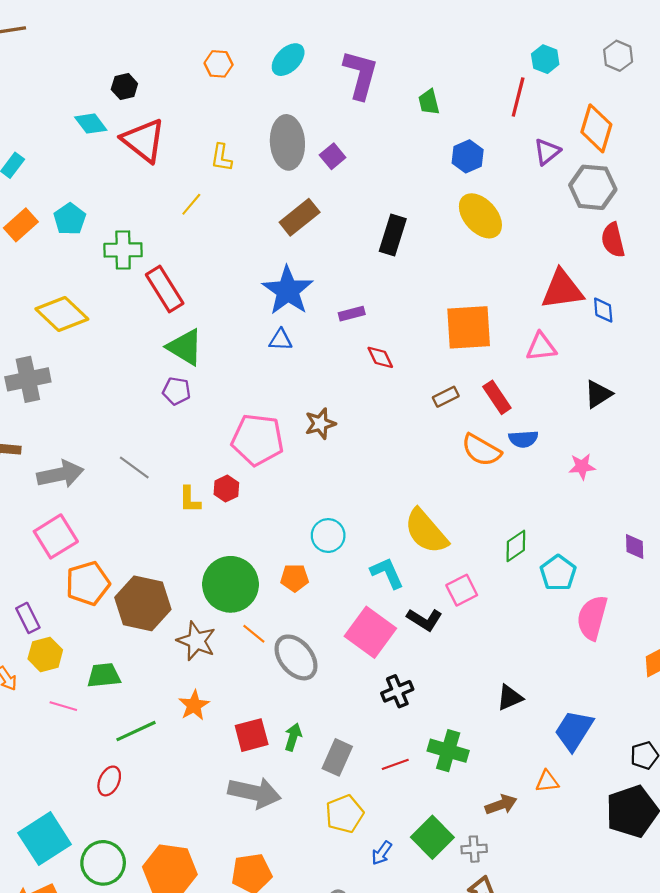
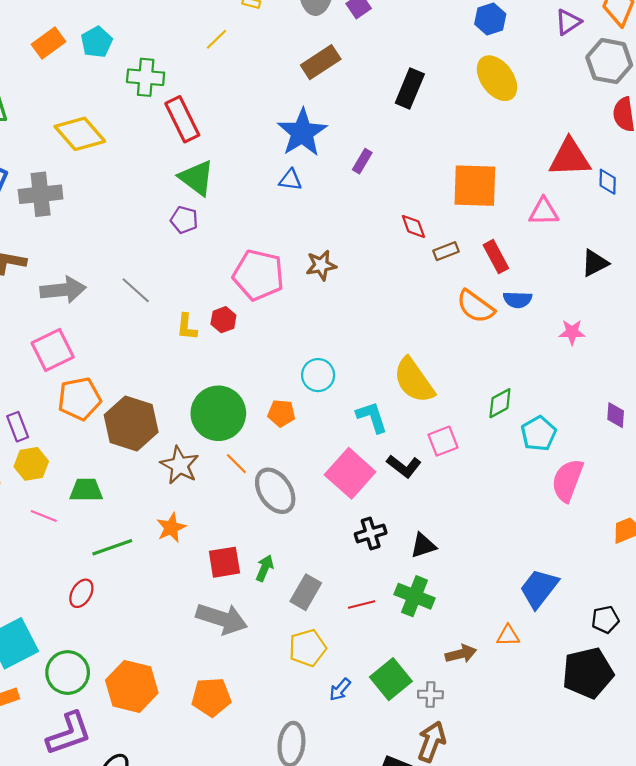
purple rectangle: (352, 314) -> (362, 161), turned -50
red diamond: (380, 357) -> (413, 226), moved
black triangle: (510, 698) -> (423, 546), moved

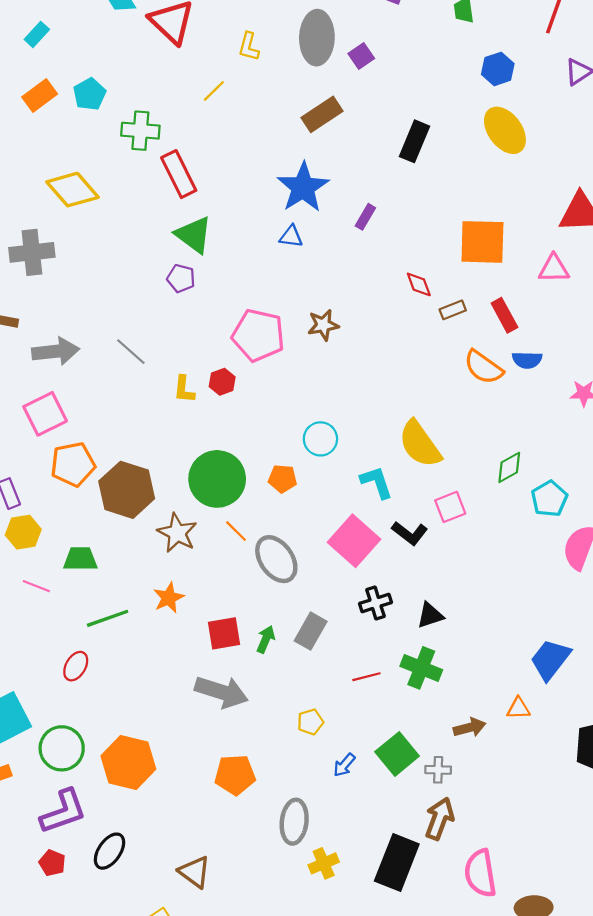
gray rectangle: (306, 592) -> (311, 631), moved
yellow pentagon: (307, 648) -> (310, 722), size x0.7
orange pentagon: (211, 697) -> (235, 775), moved

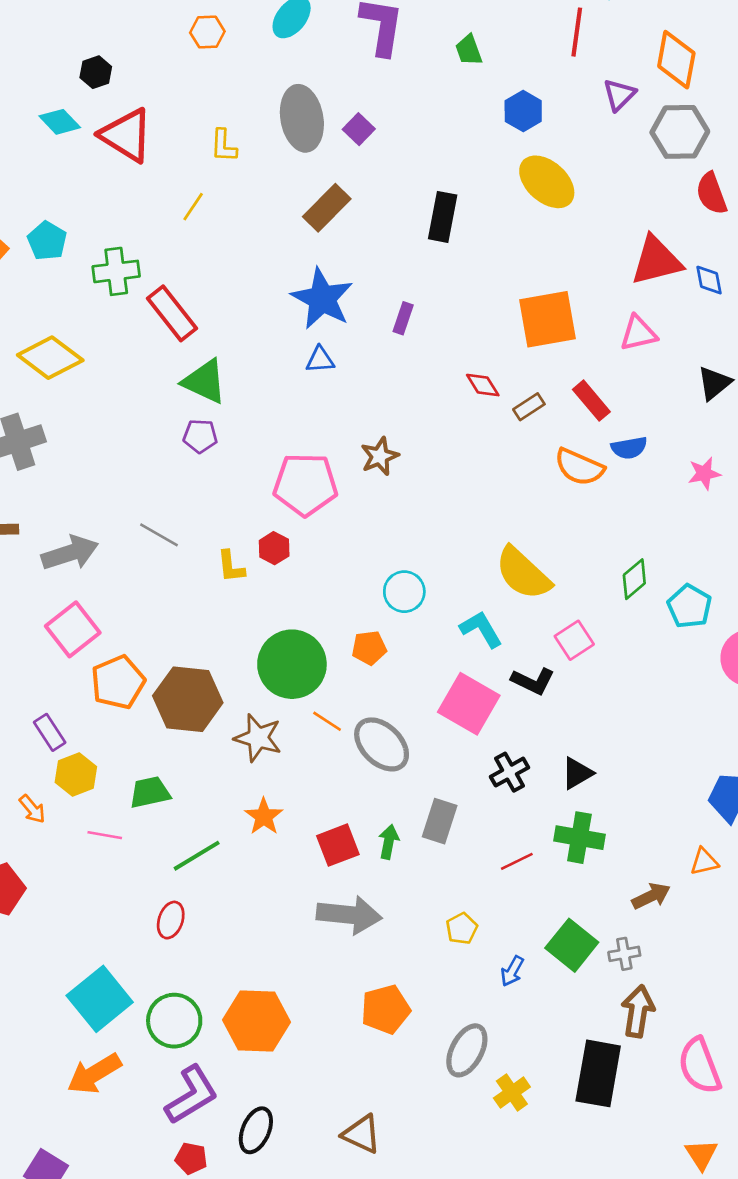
gray ellipse: (294, 822) -> (467, 1050), turned 33

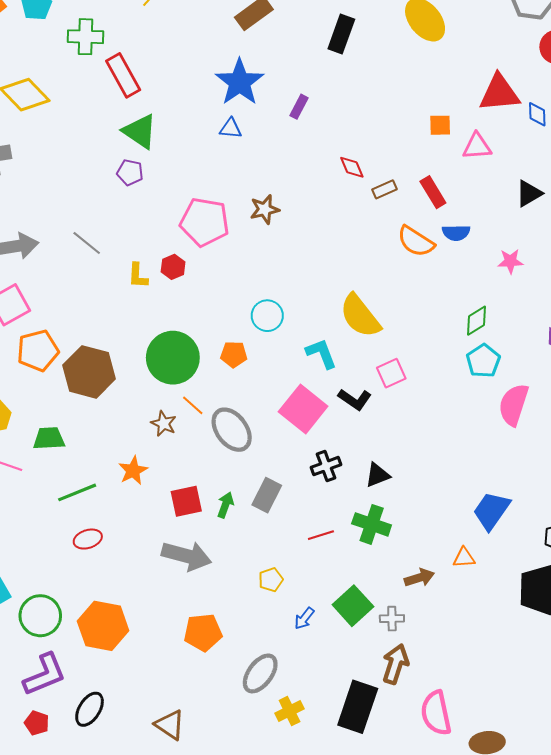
orange square: (547, 319) -> (440, 125), moved, size x0.5
green diamond: (634, 579) -> (477, 321), moved
brown star: (258, 738) -> (164, 424), moved, size x0.7
red ellipse: (171, 920) -> (88, 539), moved, turned 44

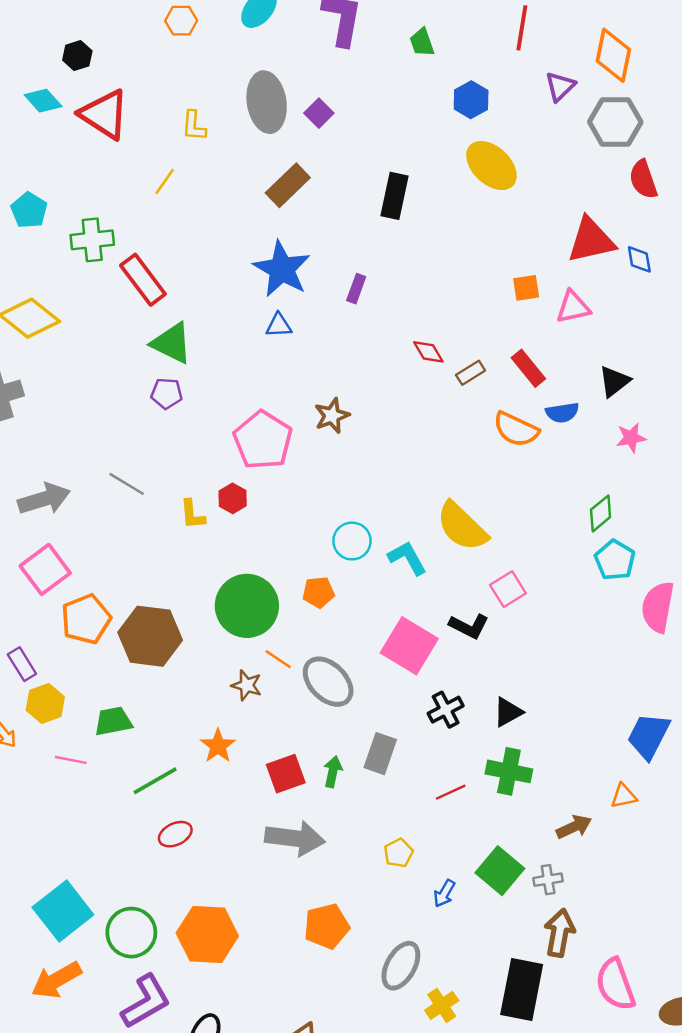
black triangle: (529, 193) -> (614, 381), moved
pink pentagon: (205, 222) -> (263, 440), turned 30
cyan L-shape: (321, 354) -> (407, 558), moved

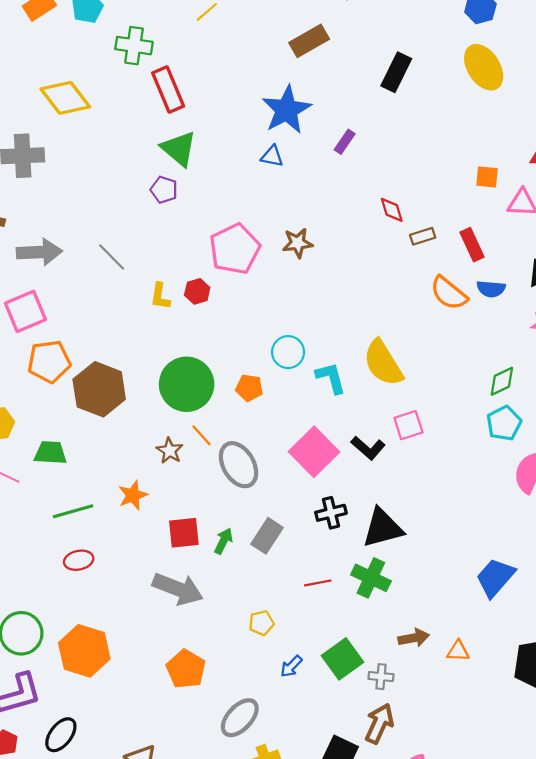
black triangle: (508, 712) -> (383, 528), size x1.6
orange triangle: (624, 796) -> (458, 651), moved
orange pentagon: (327, 926) -> (186, 669), turned 30

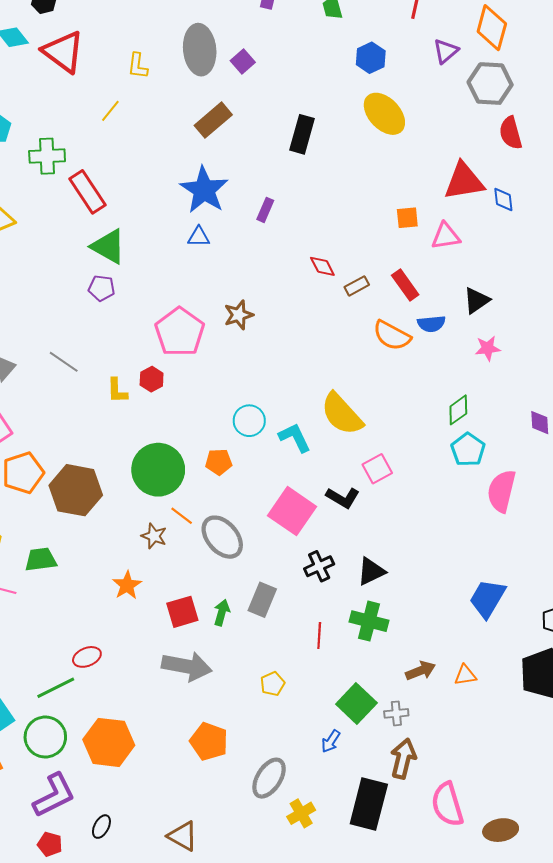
green line: (73, 511) -> (56, 688), moved
black triangle: (383, 528) -> (371, 571), size x0.7
red line: (318, 583) -> (319, 636), turned -65
blue arrow: (291, 666) -> (331, 741), moved
black ellipse: (61, 735) -> (101, 827), size x0.7

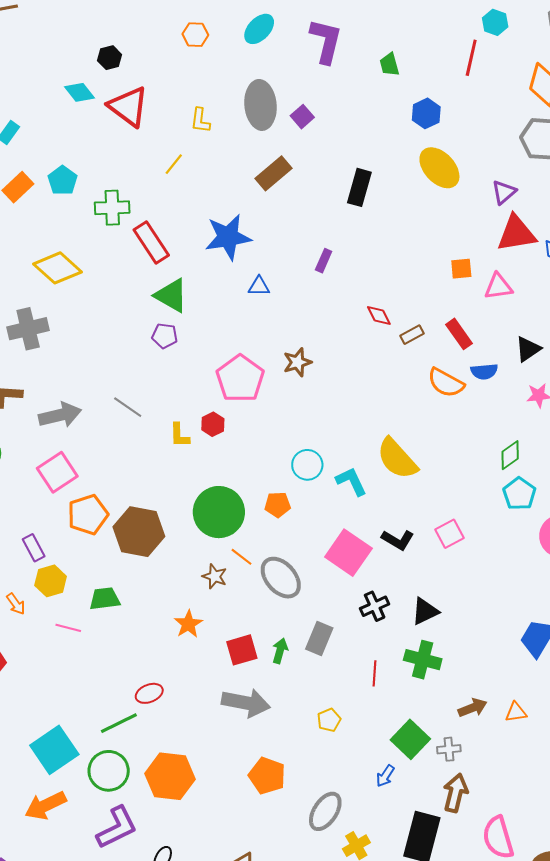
purple triangle: (446, 51) -> (504, 192), moved
blue star: (204, 190) -> (228, 237), moved, turned 30
pink square: (377, 469) -> (450, 534), moved

